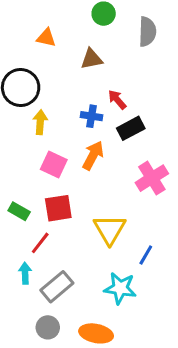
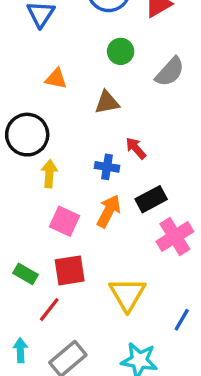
gray semicircle: (147, 32) -> (170, 72), turned 40
black rectangle: (131, 128) -> (151, 199), moved
blue line: (146, 255) -> (182, 320), moved
cyan arrow: (25, 273) -> (20, 350), moved

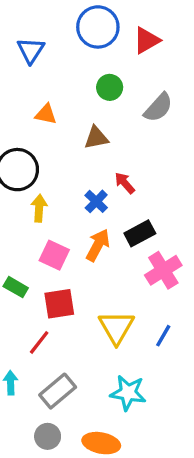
blue cross: (107, 167) -> (96, 201), turned 35
green rectangle: (25, 274) -> (16, 287), moved
blue line: (182, 320) -> (163, 336), moved

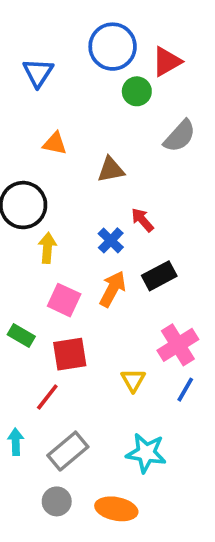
green circle: (110, 87) -> (137, 91), moved
pink cross: (163, 270) -> (178, 345), moved
yellow triangle: (116, 327) -> (133, 380), size x0.6

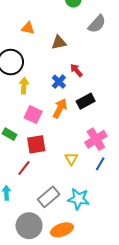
gray rectangle: (68, 451) -> (49, 197), moved
gray circle: (57, 501) -> (29, 226), size x1.6
orange ellipse: (116, 509) -> (62, 230), turned -30

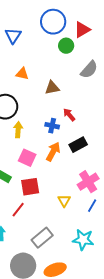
blue cross: (59, 82) -> (52, 126), turned -32
cyan star: (78, 199) -> (83, 240), moved

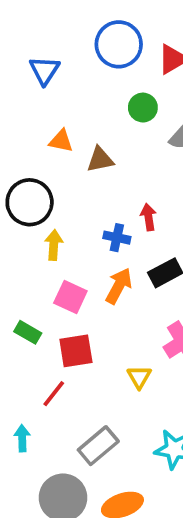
green circle: (66, 46) -> (143, 108), moved
brown triangle: (52, 88) -> (100, 160), moved
red arrow: (69, 115) -> (148, 217), turned 32

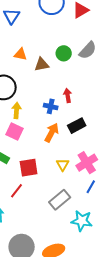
green circle: (143, 108) -> (64, 53), moved
pink square: (70, 297) -> (15, 132), moved
yellow triangle: (139, 377) -> (63, 165), moved
gray rectangle: (98, 446) -> (60, 200), moved

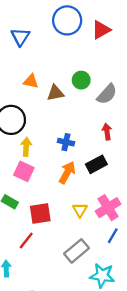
gray semicircle: (88, 50) -> (107, 94), moved
red arrow: (68, 95) -> (107, 132), moved

